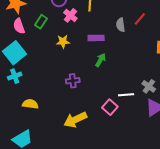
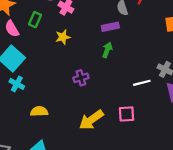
purple rectangle: (96, 38) -> (110, 27), moved
cyan cross: (15, 76) -> (17, 84), turned -32
pink square: (110, 107) -> (127, 114), moved, turned -35

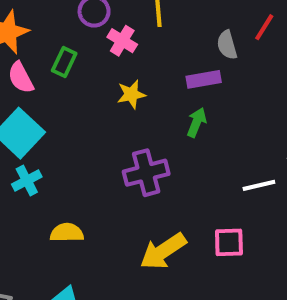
yellow star: (63, 37) -> (131, 94), moved
purple cross: (81, 78) -> (146, 173), size x1.5
cyan cross: (17, 84) -> (27, 181), turned 32

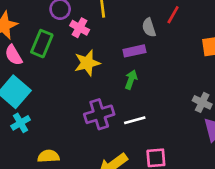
green rectangle: (64, 62) -> (42, 44), size x1.4
yellow star: (131, 94) -> (87, 63), size x1.4
white line: (259, 185) -> (135, 120), moved

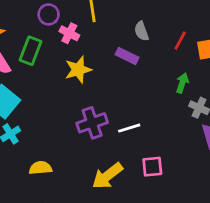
red line: (173, 15) -> (180, 41), moved
purple rectangle: (134, 51) -> (127, 56), turned 40
green arrow: (131, 80) -> (182, 83), moved

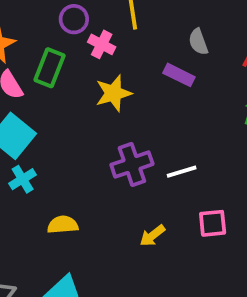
yellow arrow: (107, 176) -> (152, 236), size x0.6

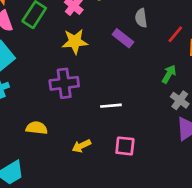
purple cross: (132, 164) -> (64, 83), moved
yellow semicircle: (63, 225) -> (37, 128), moved

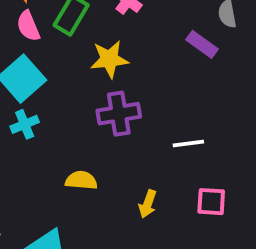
yellow star: (75, 41) -> (109, 59), moved
yellow arrow: (81, 146) -> (148, 204), turned -42

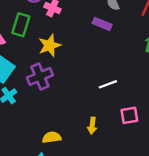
purple cross: (119, 114) -> (40, 76), moved
yellow semicircle: (81, 180) -> (52, 137), moved

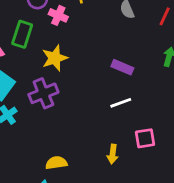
purple rectangle: (102, 24) -> (122, 67), moved
yellow arrow: (92, 126) -> (113, 154), moved

